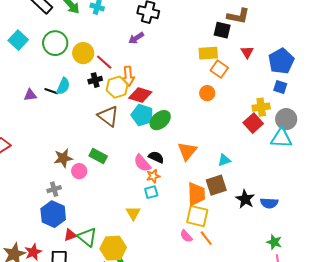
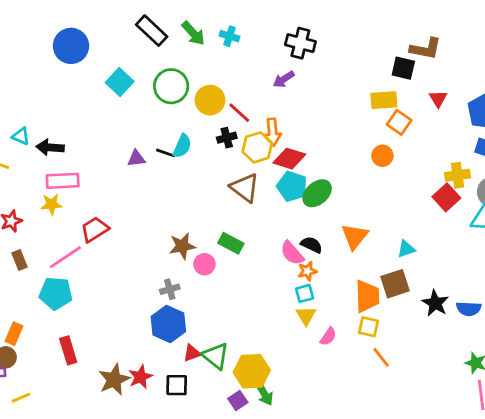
yellow triangle: (133, 213) -> (306, 316), moved
yellow square: (197, 216) -> (369, 327), size x0.7
pink semicircle: (186, 236) -> (328, 336), moved, turned -104

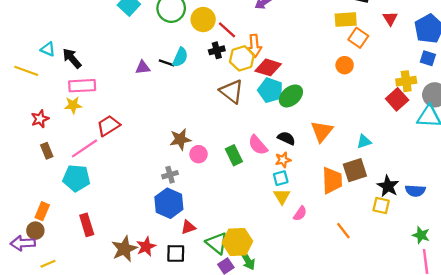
black arrow: (50, 147) -> (72, 58), turned 45
green rectangle: (231, 243) -> (234, 155), moved, turned 36
pink semicircle: (292, 253) -> (258, 145), moved
yellow square: (369, 327) -> (381, 206), moved
green triangle: (216, 356) -> (217, 243), moved

